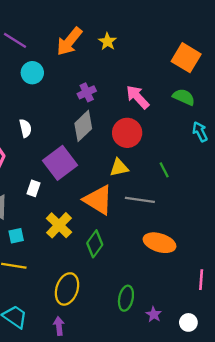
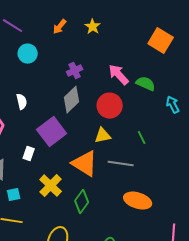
orange arrow: (69, 41) -> (60, 27), size x0.6
green semicircle: (184, 97) -> (146, 84), moved

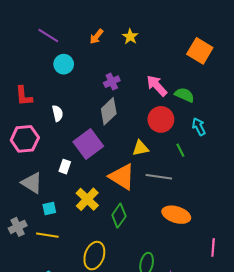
cyan arrow: (173, 105) -> (199, 127), moved
red circle: (110, 106) -> (161, 119), moved

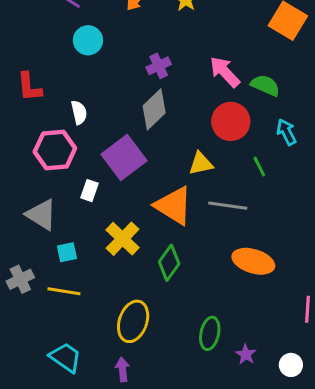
pink hexagon: (25, 139) -> (55, 150), moved

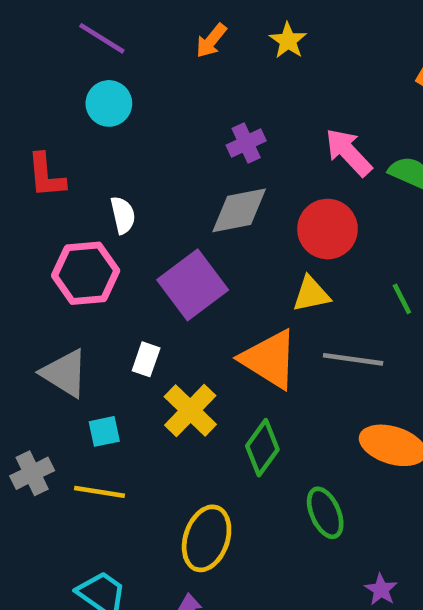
cyan circle: (88, 40) -> (109, 103), moved
gray diamond: (154, 109) -> (239, 210), turned 33
red circle: (231, 121) -> (328, 229), moved
white rectangle: (89, 191) -> (146, 359), moved
green ellipse: (210, 333) -> (325, 513), moved, turned -36

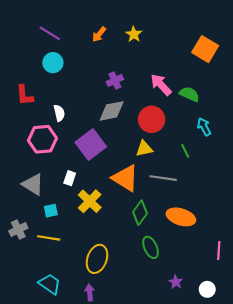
green diamond: (262, 448) -> (140, 213), moved

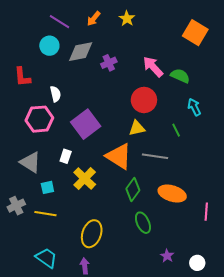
purple line: (50, 33) -> (59, 22), moved
gray diamond: (112, 111) -> (81, 52), moved
pink line: (219, 251) -> (206, 212), moved

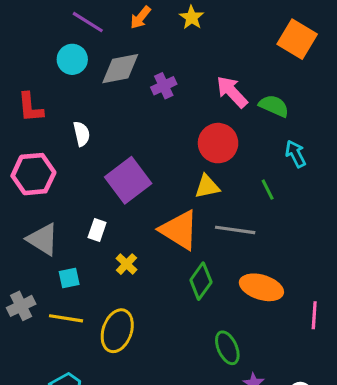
pink hexagon: (39, 119) -> (33, 174), moved
yellow cross: (85, 178) -> (127, 264), size x0.6
green ellipse: (143, 223) -> (227, 348), moved
yellow ellipse: (92, 234) -> (117, 331), moved

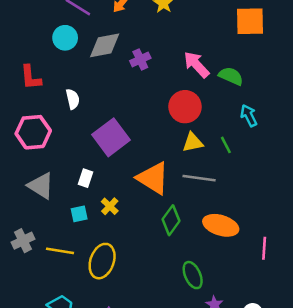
orange square: (297, 39) -> (250, 21), turned -32
yellow triangle: (207, 186) -> (193, 142), moved
cyan square: (69, 278) -> (79, 214), moved

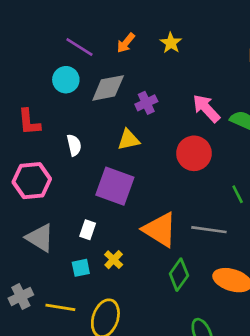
purple square: (111, 137) -> (115, 186), turned -33
yellow triangle: (193, 142) -> (129, 140), moved

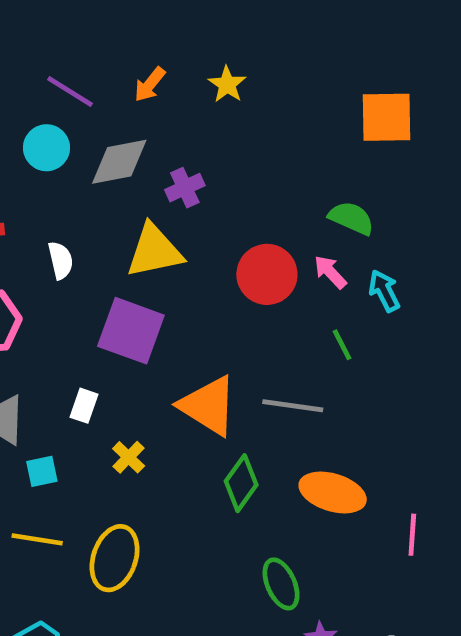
pink arrow: (206, 108) -> (330, 272), moved, size x0.7
yellow triangle: (129, 140) -> (154, 251), size x1.5
cyan square: (81, 268) -> (42, 471), moved

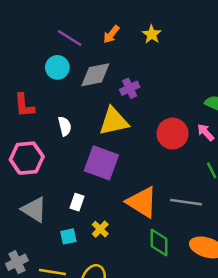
cyan square: (42, 471) -> (68, 236), moved
green diamond: (241, 483) -> (159, 243), turned -36

